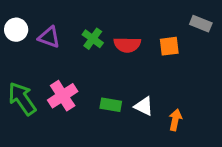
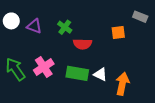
red semicircle: (127, 45) -> (83, 44), moved
green rectangle: (111, 105) -> (77, 73), size x1.5
orange arrow: (175, 120) -> (122, 84), size x1.5

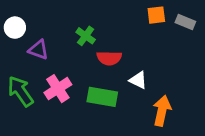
purple triangle: (34, 26) -> (38, 50), moved
orange square: (118, 32) -> (156, 15), moved
white triangle: (100, 74) -> (138, 80), moved

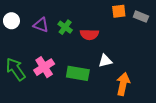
purple triangle: (38, 50) -> (41, 25), moved
red semicircle: (109, 58) -> (89, 34), moved
white triangle: (138, 80) -> (105, 61), turned -40

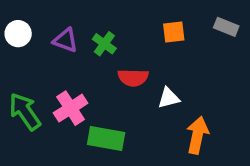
orange square: (119, 11) -> (174, 32), moved
red semicircle: (89, 34) -> (133, 78), moved
green rectangle: (78, 73) -> (106, 139), moved

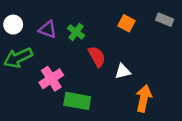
orange square: (174, 32) -> (126, 23), turned 35
red semicircle: (133, 78) -> (97, 57), turned -120
green arrow: (25, 111) -> (18, 58), moved, turned -80

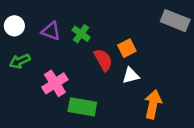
gray rectangle: (165, 20) -> (175, 21), size x1.5
orange square: (126, 23) -> (127, 48), moved, turned 35
green arrow: (18, 58) -> (20, 61), size x0.7

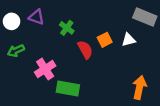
purple triangle: (51, 31) -> (36, 17), moved
white triangle: (131, 76) -> (129, 40), moved
orange arrow: (153, 104) -> (139, 87), moved

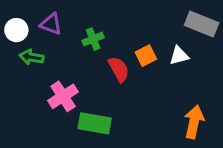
green cross: (67, 28) -> (93, 39), turned 32
green arrow: (16, 51) -> (31, 57), moved, turned 35

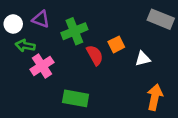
green cross: (93, 39) -> (74, 31), size x1.5
white triangle: (179, 56) -> (143, 59), moved
pink cross: (63, 96) -> (42, 66), moved

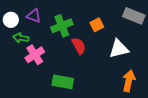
orange square: (116, 44) -> (97, 25), moved
white triangle: (143, 59) -> (119, 49), size x1.5

